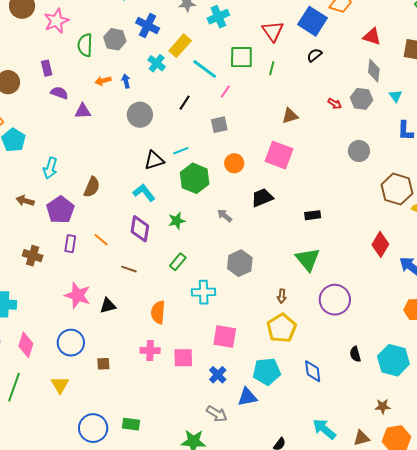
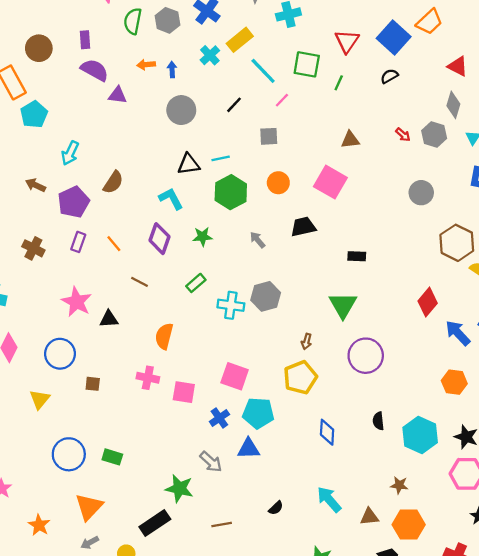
purple semicircle: (59, 93) -> (95, 70), size x1.4
cyan cross: (204, 292) -> (231, 305), moved
cyan pentagon: (267, 371) -> (258, 413), moved

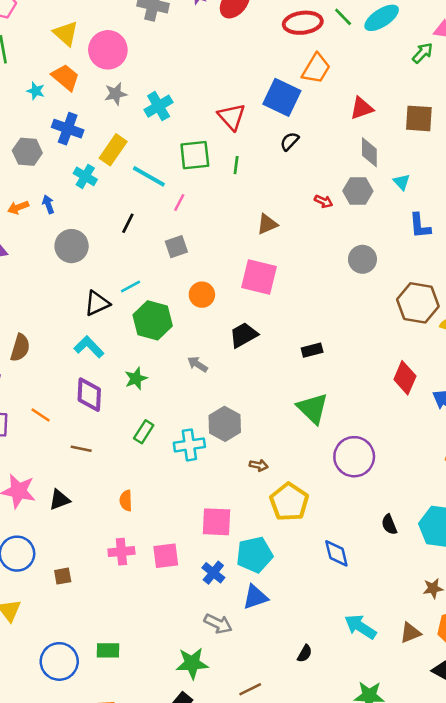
red triangle: (458, 66) -> (362, 108), turned -30
orange semicircle: (164, 336) -> (126, 501), size x0.7
brown arrow: (307, 341) -> (259, 465), moved, turned -77

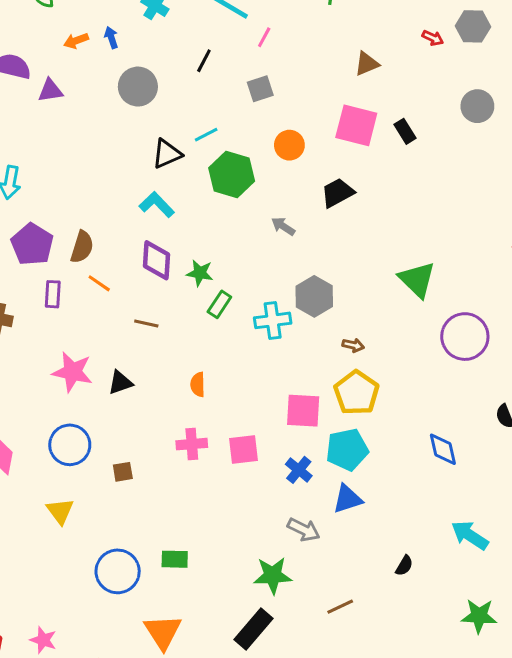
brown semicircle: (20, 348) -> (82, 247), moved
black rectangle: (312, 350) -> (405, 131), moved, turned 72
green star: (136, 378) -> (200, 273), moved, turned 30
yellow pentagon: (289, 502) -> (356, 393), moved

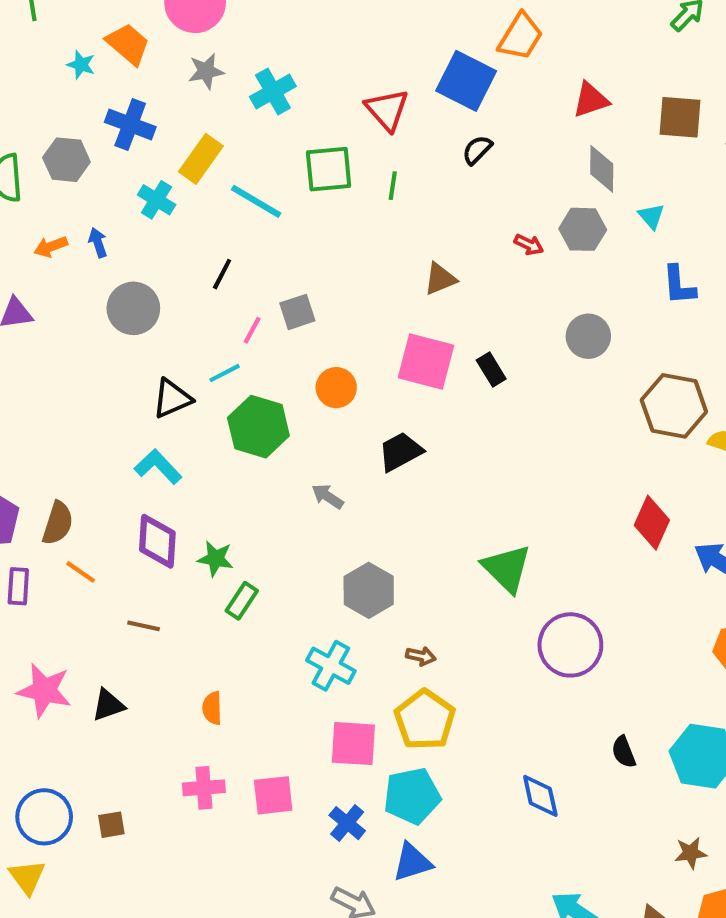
pink line: (264, 37) -> (252, 330), moved
cyan cross: (273, 320) -> (331, 666), moved, turned 36
blue circle: (70, 445) -> (44, 817), moved

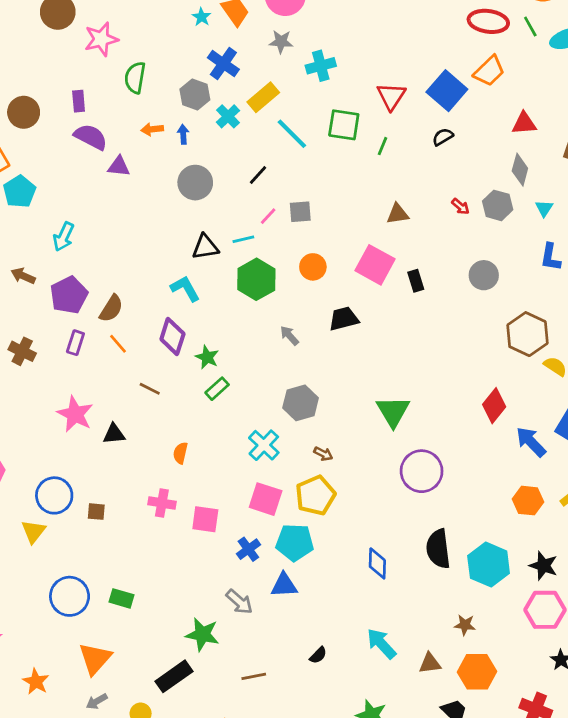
gray hexagon: (66, 160) -> (195, 94), moved
black semicircle: (624, 752) -> (438, 549), size x1.8

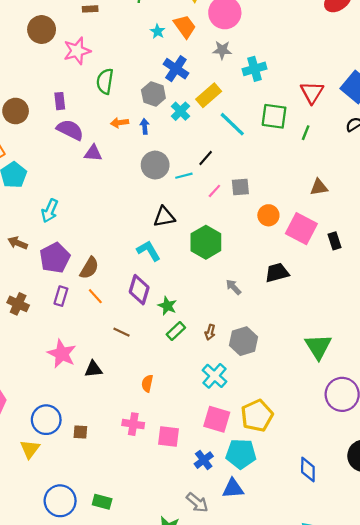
cyan line: (243, 239) -> (184, 176), moved
orange circle: (313, 267) -> (268, 215), moved
brown arrow: (323, 454) -> (210, 332), moved, turned 80

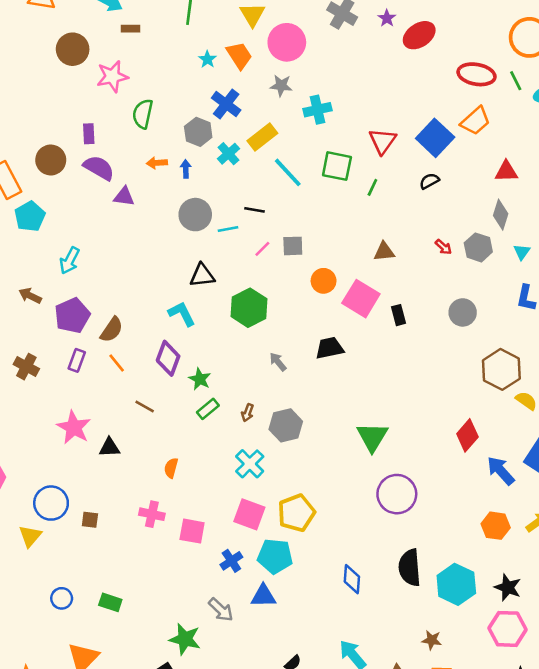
brown circle: (16, 111) -> (51, 160), moved
black line: (206, 158) -> (254, 210), turned 56
blue circle: (60, 501) -> (62, 598), size x0.6

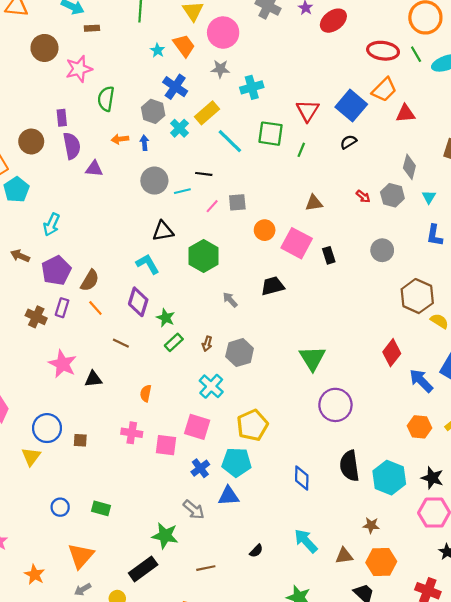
purple semicircle: (99, 168) -> (72, 146), turned 52
red triangle: (506, 171) -> (405, 114), moved
brown cross: (26, 367) -> (36, 317), moved
pink square: (249, 514) -> (197, 427), moved

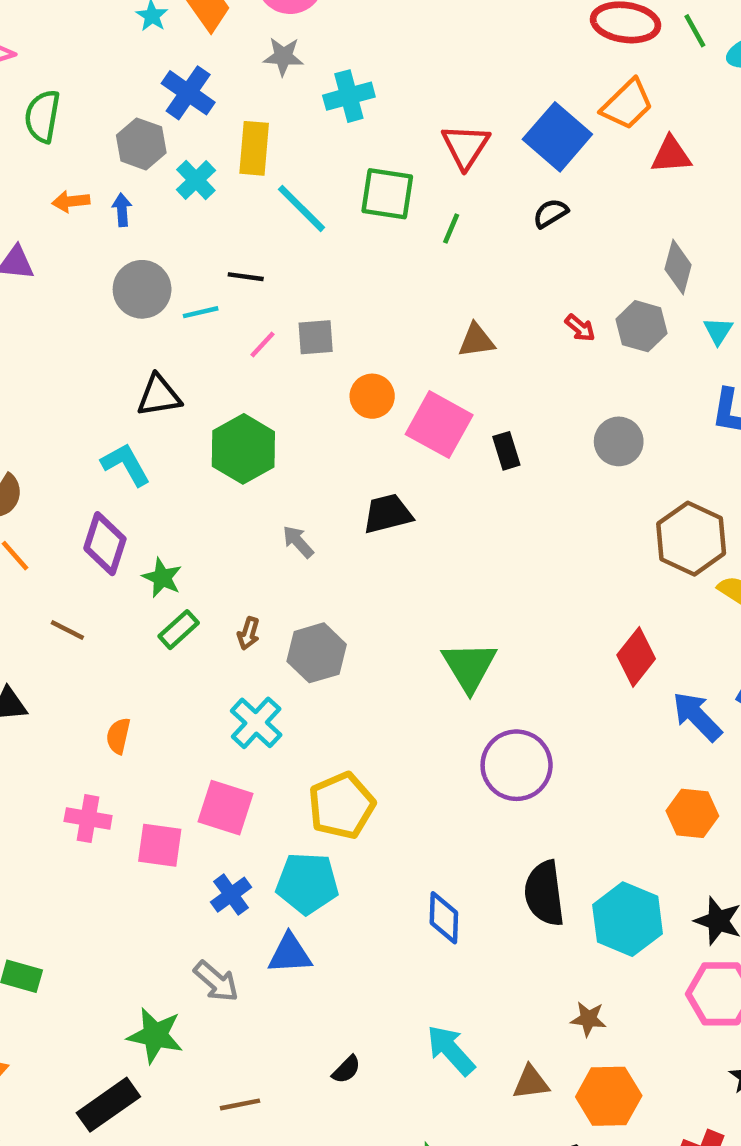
yellow rectangle: (207, 113) -> (254, 148), turned -45

